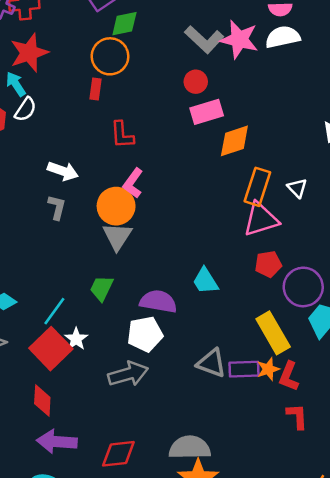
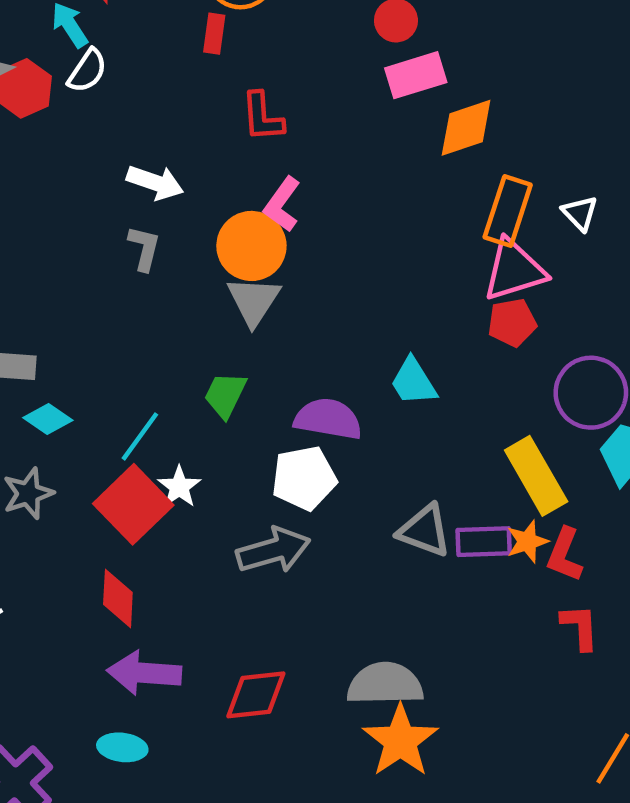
red pentagon: (268, 264) -> (512, 323), moved

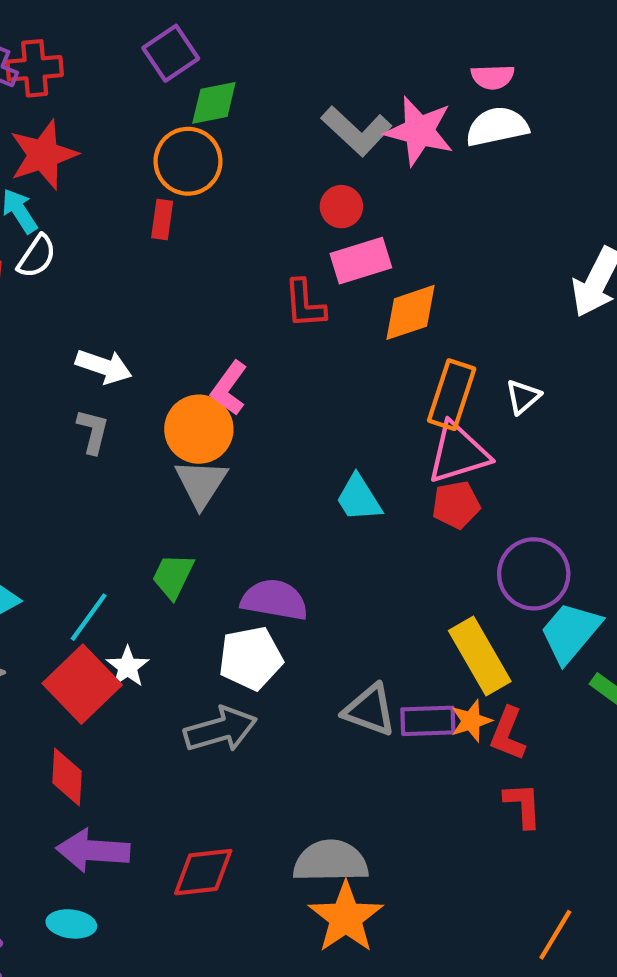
red L-shape: (262, 117) -> (305, 304), moved
white triangle: (580, 213) -> (523, 397), turned 33
cyan trapezoid: (414, 382) -> (359, 498), moved

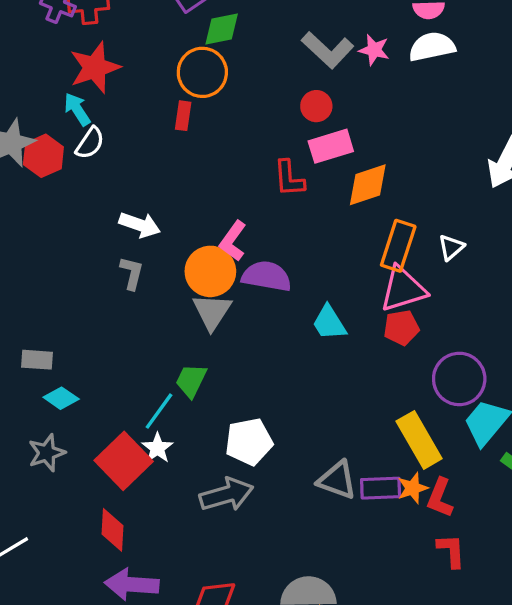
pink star: (419, 131) -> (374, 50), size x0.6
purple semicircle: (274, 600) -> (267, 276), moved
cyan line: (89, 617) -> (159, 411), moved

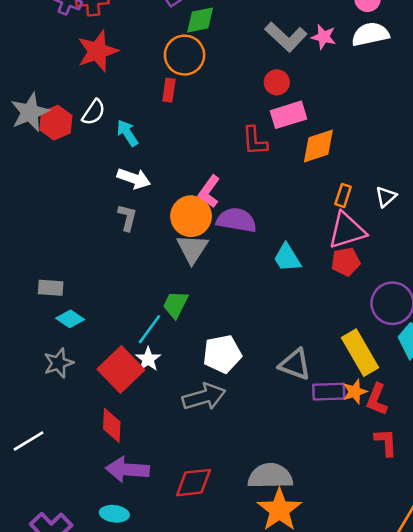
cyan arrow: (77, 109) -> (127, 133), moved
orange rectangle: (398, 246) -> (343, 195), size x0.6
gray triangle: (337, 480) -> (295, 364), moved

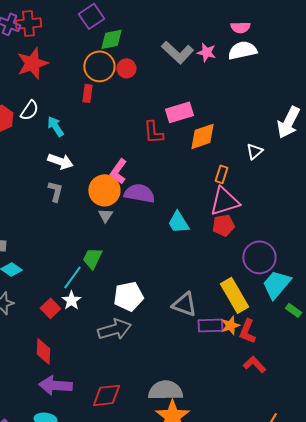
red circle: (277, 82) -> (126, 68), moved
white triangle: (386, 197) -> (254, 151), moved
gray triangle: (192, 249) -> (105, 215), size x0.6
red square: (121, 370) -> (50, 308), size x0.6
red L-shape: (386, 442) -> (254, 364), turned -40

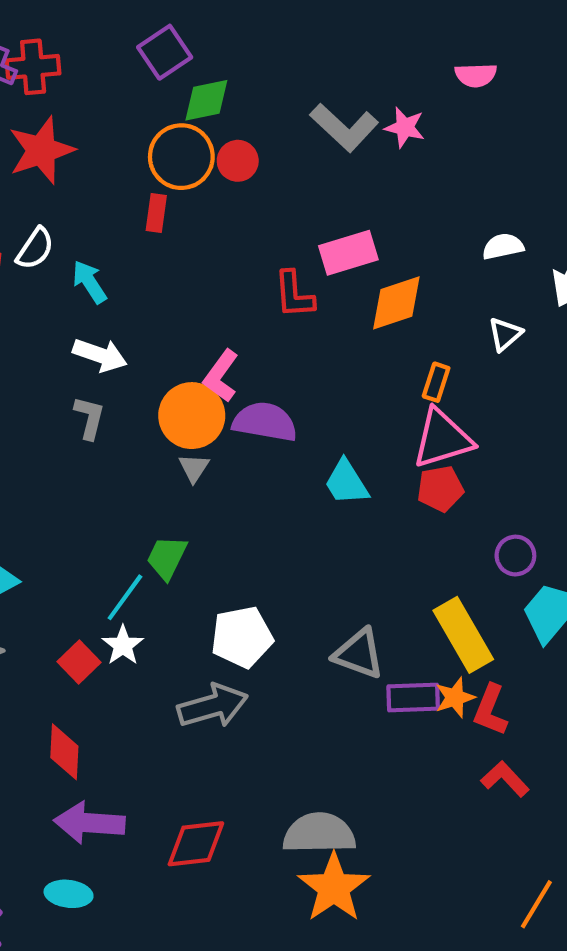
white semicircle: (242, 50) -> (503, 246), moved, size x0.7
purple circle: (259, 257) -> (515, 556), size x0.6

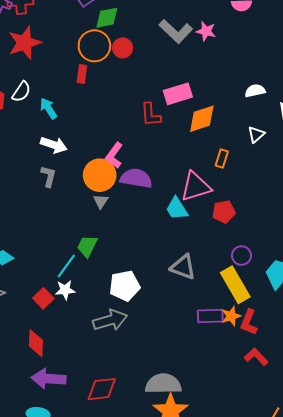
pink triangle: (442, 439) -> (196, 187), moved
purple circle: (515, 556) -> (242, 256), moved
white star: (123, 645) -> (65, 290), turned 30
gray triangle: (359, 654) -> (183, 267), moved

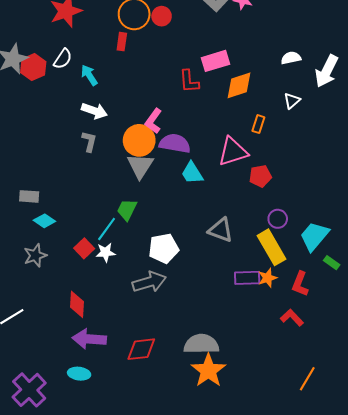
gray triangle: (101, 201) -> (140, 166), size x1.8
cyan trapezoid: (177, 209) -> (192, 173), moved
red square: (43, 298) -> (84, 248), moved
red L-shape: (249, 322) -> (300, 284), moved

